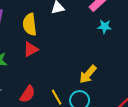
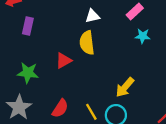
yellow semicircle: (30, 24) -> (87, 43), moved

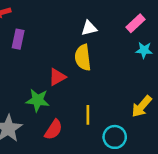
green star: (28, 73) -> (38, 100), moved
yellow arrow: (125, 87) -> (142, 106), moved
yellow line: (91, 112) -> (88, 115), moved, turned 30

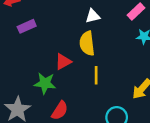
purple rectangle: (18, 39) -> (27, 26), turned 54
yellow line: (88, 115) -> (96, 75), moved

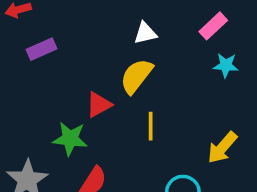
yellow semicircle: (87, 43) -> (136, 76), turned 45

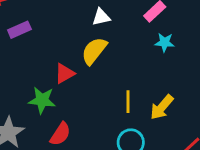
yellow line: (151, 126) -> (128, 102), moved

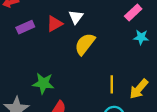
white triangle: (101, 17) -> (76, 17), moved, turned -40
red triangle: (65, 73) -> (55, 24), moved

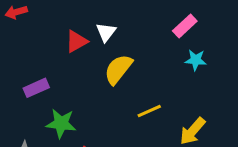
purple rectangle: (25, 27) -> (36, 88), moved
yellow line: (112, 84) -> (149, 111), moved, turned 66

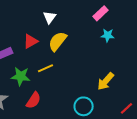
red triangle: (76, 41) -> (31, 41), moved
yellow line: (149, 111) -> (46, 68), moved

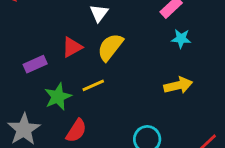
green star: (21, 76) -> (58, 97), turned -30
yellow arrow: (106, 81) -> (178, 85), moved, turned -144

